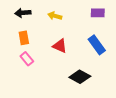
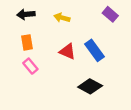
purple rectangle: (98, 13) -> (110, 14), turned 40
blue rectangle: (97, 45) -> (95, 50), moved

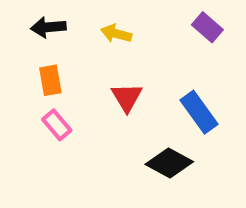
blue rectangle: (95, 50) -> (199, 112), moved
red triangle: (68, 51) -> (127, 97), turned 36

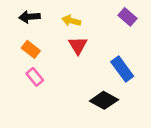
orange rectangle: (50, 80) -> (31, 49), turned -42
red triangle: (127, 97) -> (78, 46), moved

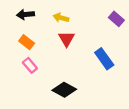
purple rectangle: (127, 17) -> (116, 19), moved
black diamond: (104, 100) -> (64, 90), moved

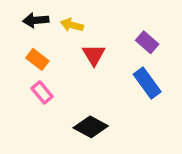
yellow arrow: (61, 18) -> (72, 25), moved
purple rectangle: (116, 19) -> (147, 42), moved

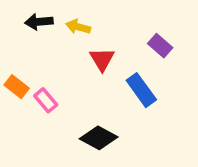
orange rectangle: (37, 59) -> (17, 87), moved
blue rectangle: (147, 83) -> (141, 90), moved

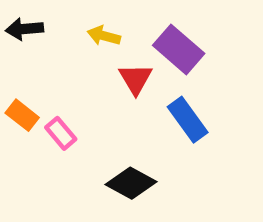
black arrow: (39, 22) -> (24, 29), moved
purple rectangle: (160, 46) -> (179, 49), moved, size x1.5

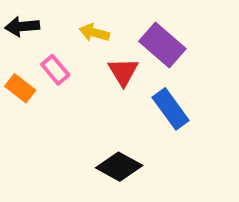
orange rectangle: (22, 115) -> (20, 88), moved
pink rectangle: (61, 133) -> (55, 70), moved

